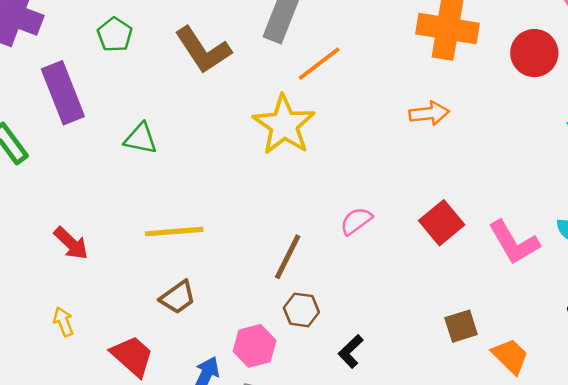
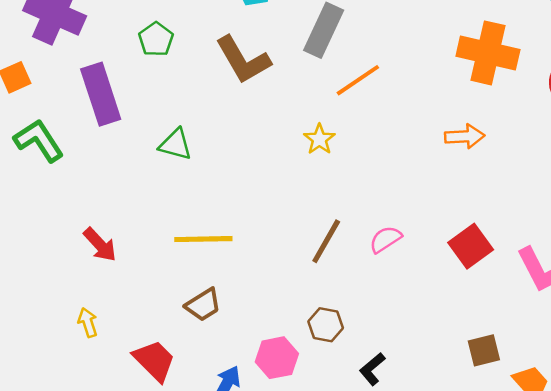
yellow star: (284, 125) -> (319, 139), size x0.5
brown line: (288, 257) -> (326, 241), moved

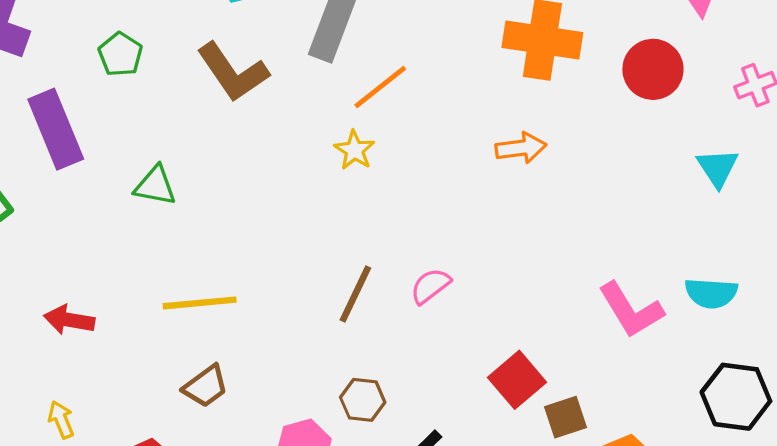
yellow star: (319, 139) -> (354, 150), moved
red arrow: (100, 245) -> (69, 320), turned 147
red square: (471, 246) -> (517, 380), moved

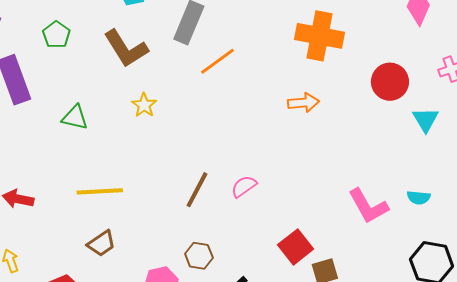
red circle: (653, 69) -> (390, 82), moved
yellow star: (354, 150) -> (144, 105), moved
cyan semicircle: (711, 293) -> (419, 198), size x0.7

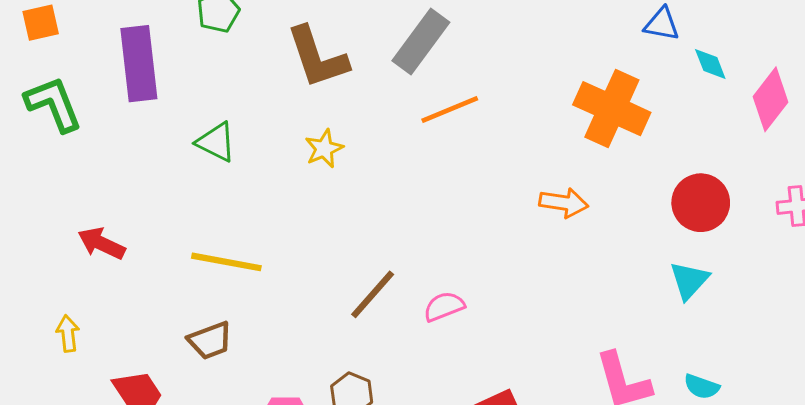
cyan triangle: (426, 120) -> (689, 280), moved

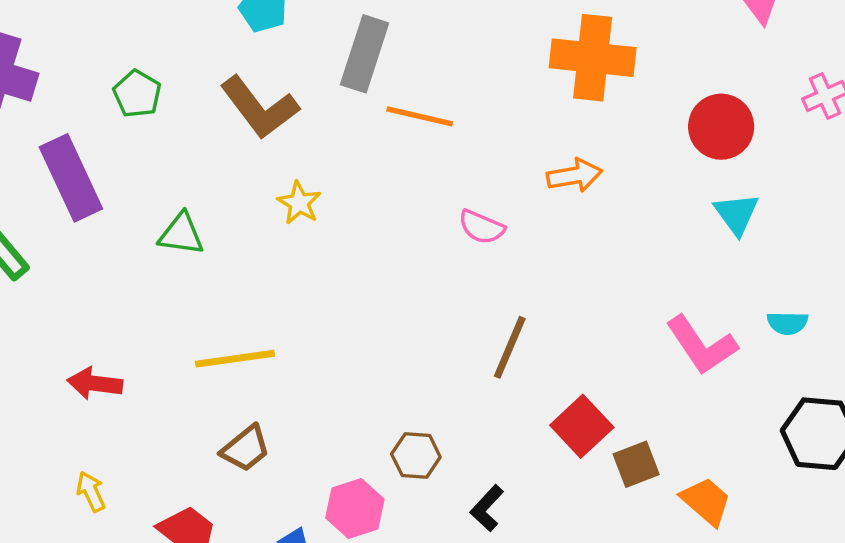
orange line: (450, 110) -> (420, 116), turned 54
brown line: (373, 294) -> (510, 347), moved
pink semicircle: (444, 306) -> (481, 227), moved, turned -117

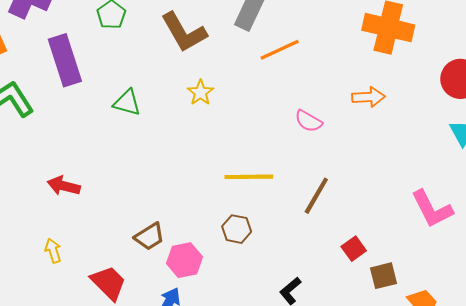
orange line: (420, 116) -> (280, 50), turned -45
yellow line: (235, 359) -> (249, 177), moved
red square: (582, 426) -> (354, 249), size x0.7
brown hexagon: (416, 455) -> (237, 229), moved
pink hexagon: (355, 509) -> (184, 260), moved

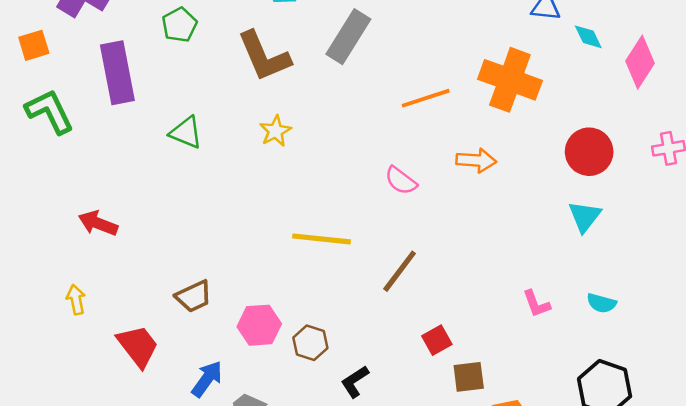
orange line: (280, 50) -> (426, 98), moved
pink L-shape: (432, 209) -> (536, 304), size x0.6
brown hexagon: (237, 229) -> (310, 343), moved
pink hexagon: (184, 260) -> (259, 325), moved

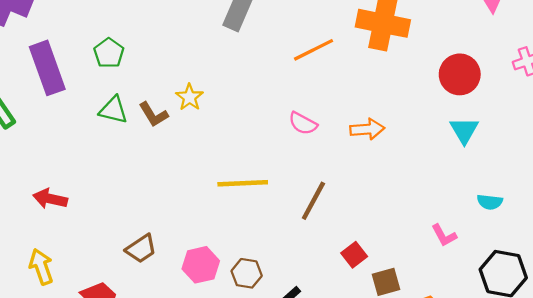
green pentagon: (179, 25) -> (109, 53), moved
brown L-shape: (264, 56) -> (153, 114), moved, size x0.6
orange arrow: (476, 160) -> (367, 129), moved
yellow arrow: (76, 300) -> (41, 267), size x1.4
pink L-shape: (536, 304) -> (444, 235), moved

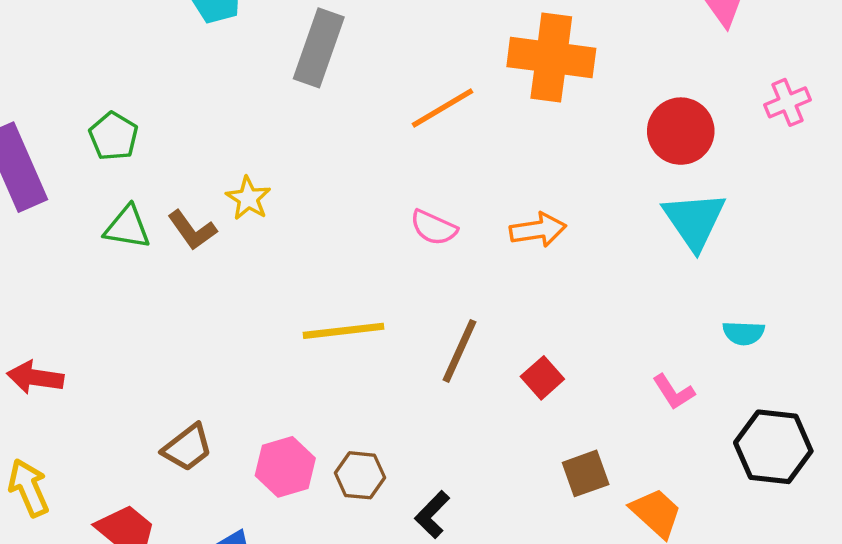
cyan triangle: (464, 130) -> (694, 220), size x1.4
red square: (354, 255) -> (542, 378), moved

